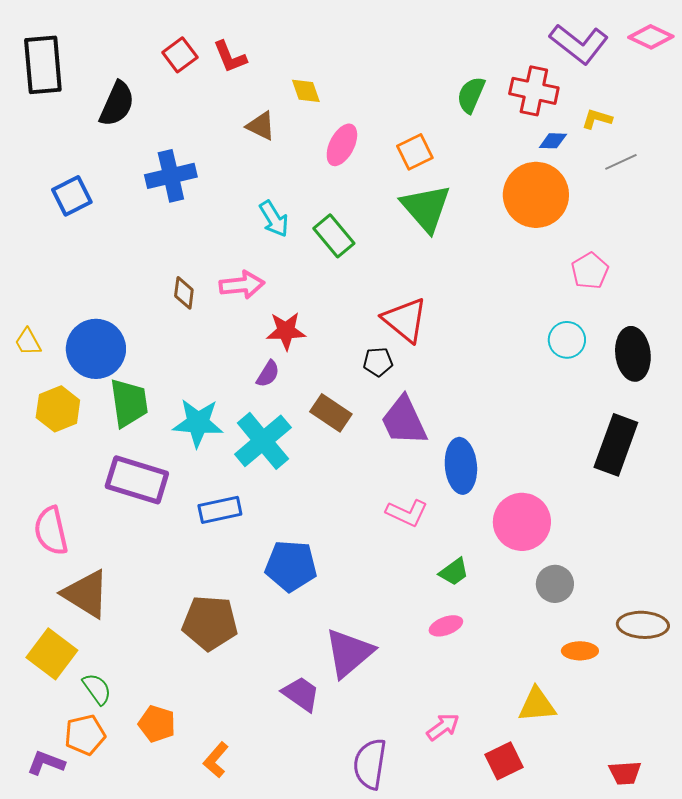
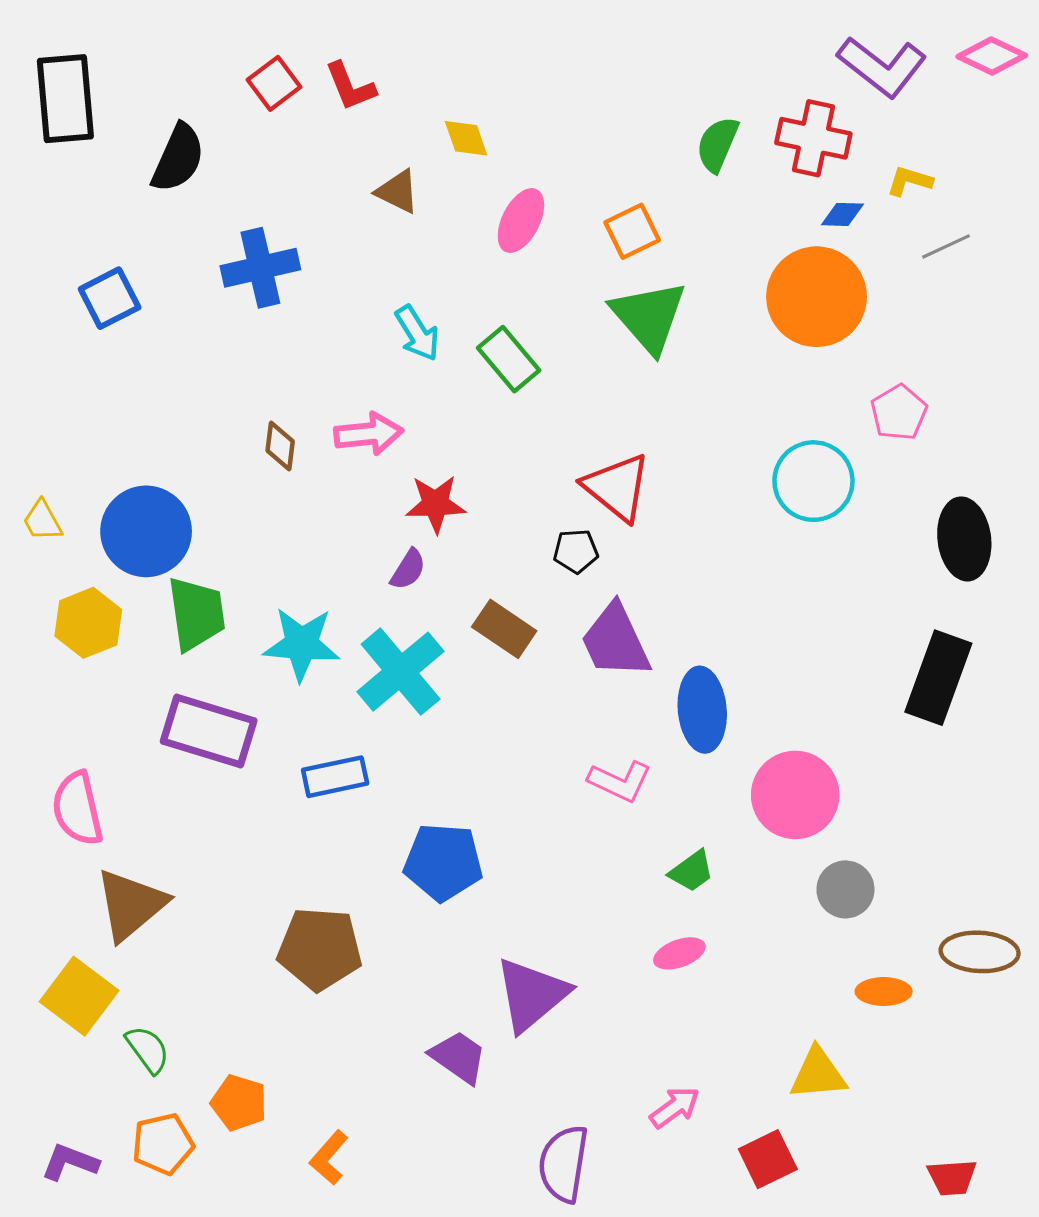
cyan circle: (567, 340) -> (813, 481), moved, size x1.4
brown triangle: (86, 594) -> (131, 905), turned 48
orange pentagon: (85, 735) -> (163, 1144), moved

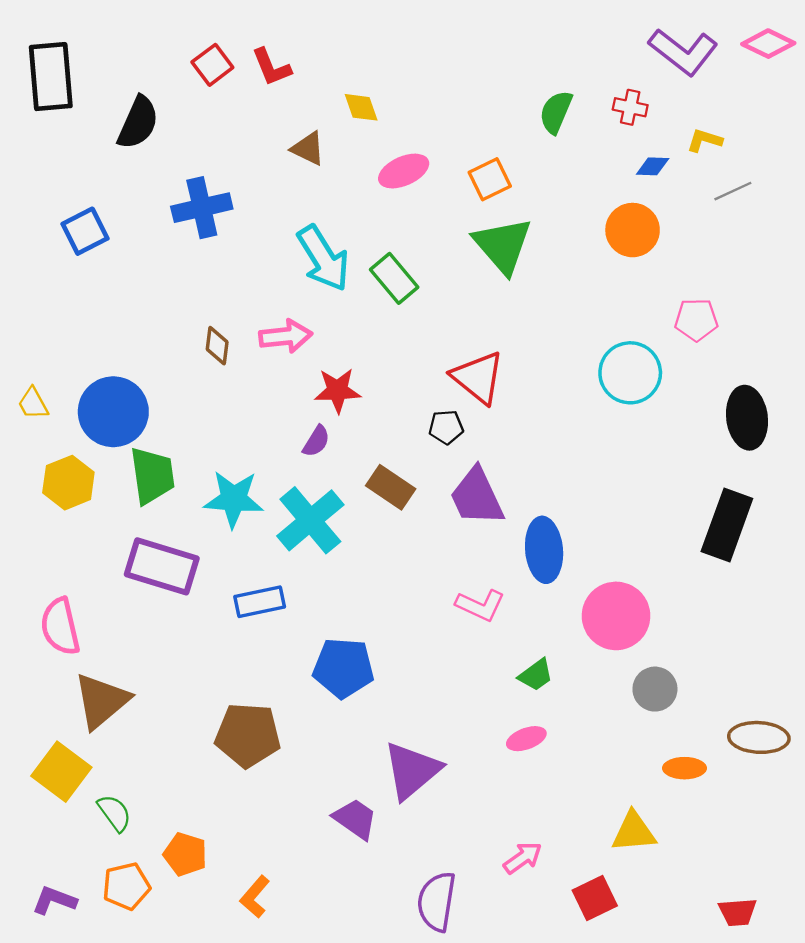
red cross: (813, 138) -> (630, 107), size x0.6
pink ellipse: (521, 221) -> (404, 171), turned 39
orange circle: (817, 297) -> (633, 230), size x0.7
cyan arrow: (417, 333) -> (323, 258), size x1.5
pink pentagon: (899, 413) -> (696, 320), turned 30

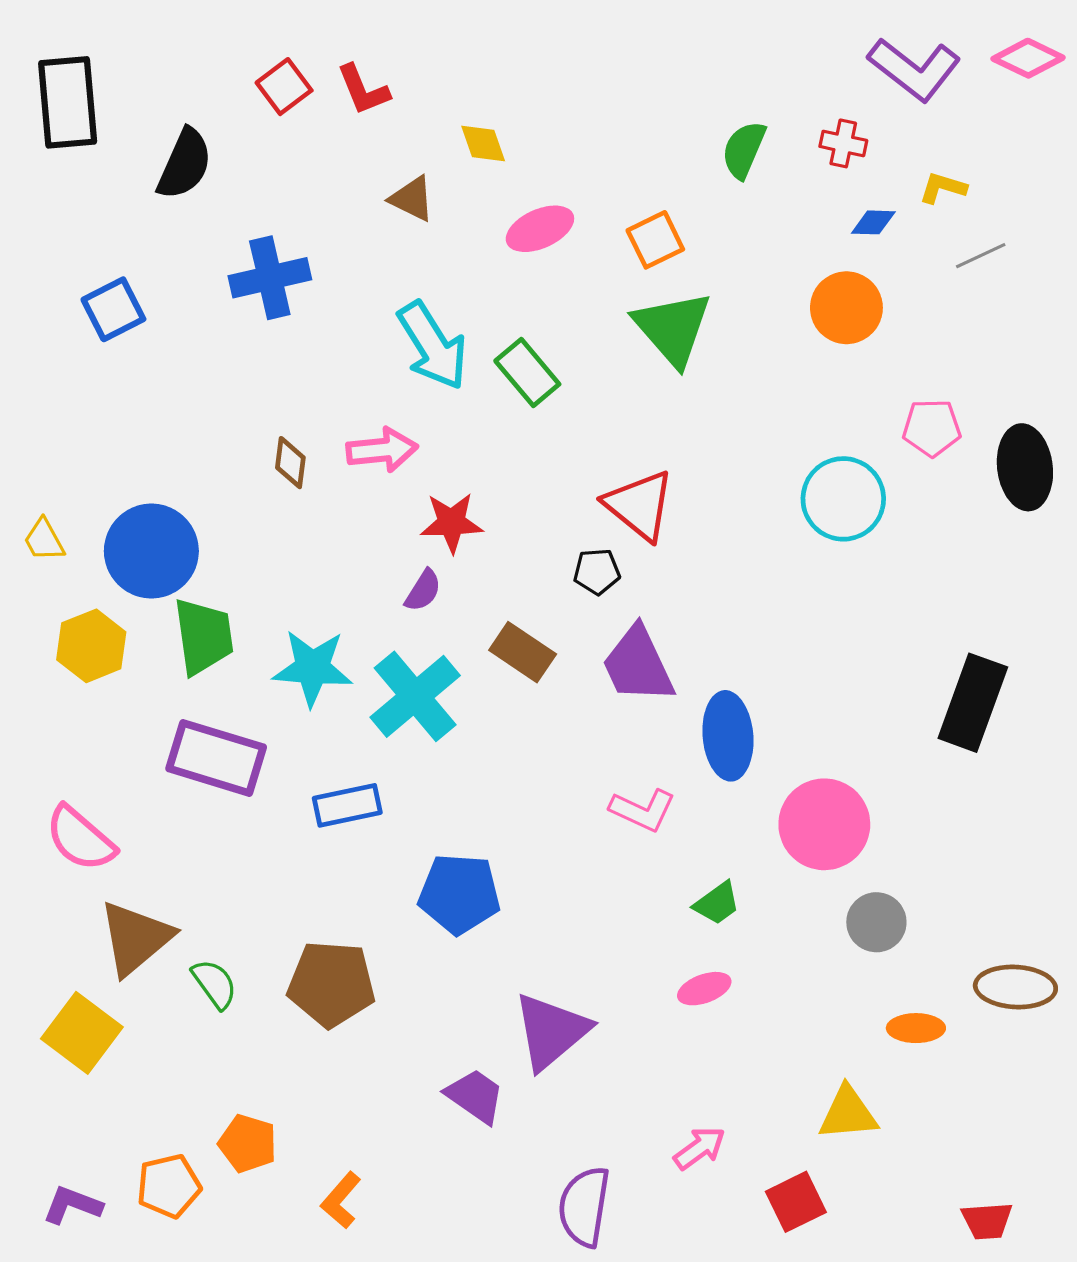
black ellipse: (747, 418) -> (1025, 467), moved
pink semicircle: (60, 627) -> (80, 839), turned -36
green semicircle: (114, 813) -> (215, 984), moved

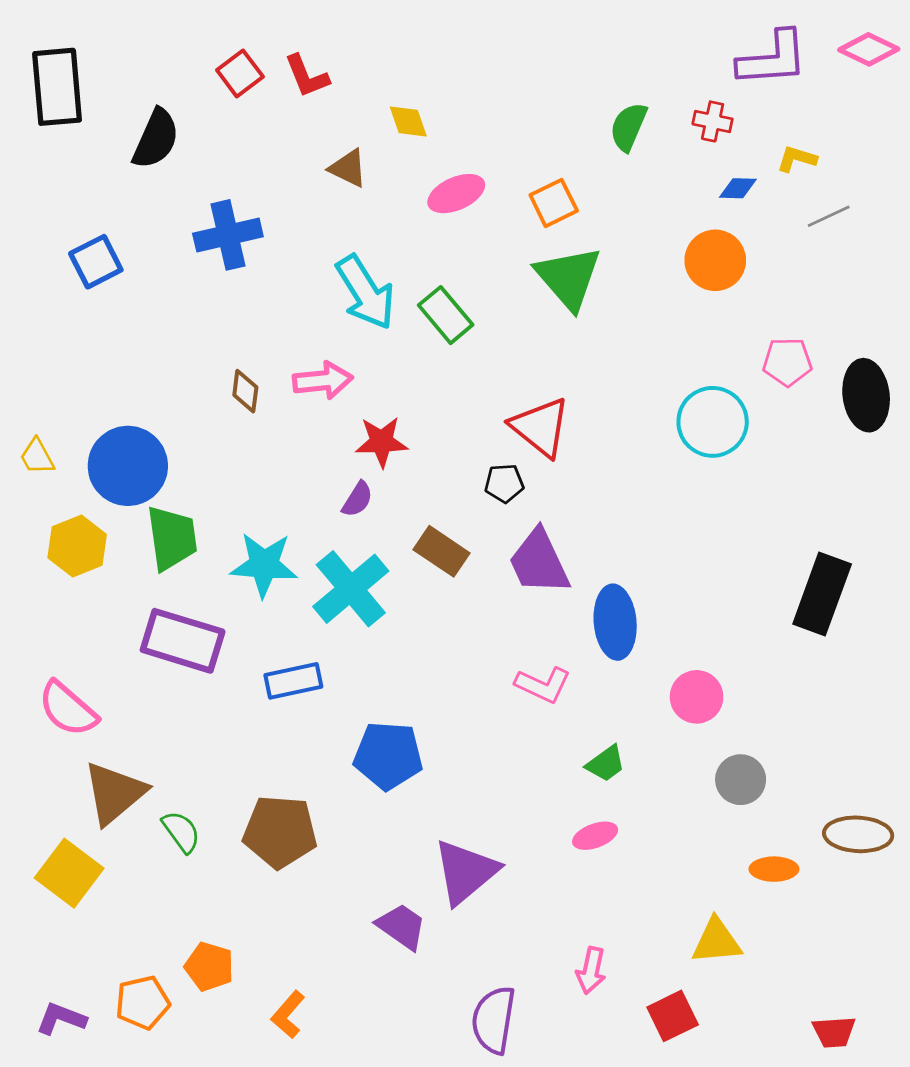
purple L-shape: (914, 69) -> (773, 59), turned -42
pink circle: (824, 824) -> (697, 697), size x0.7
pink arrow: (700, 1148) -> (591, 971), turned 138

